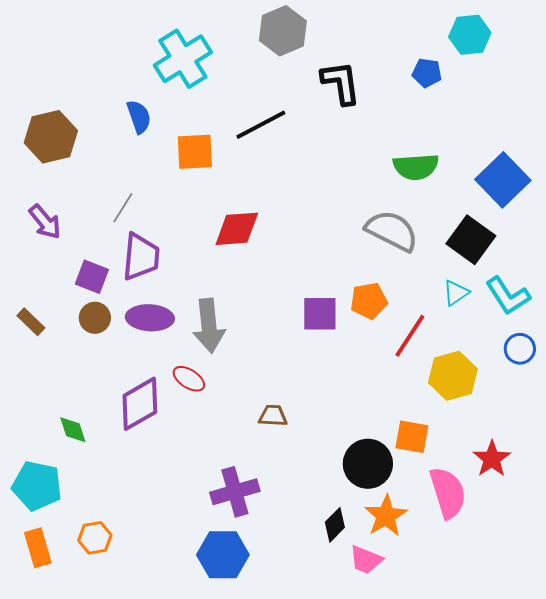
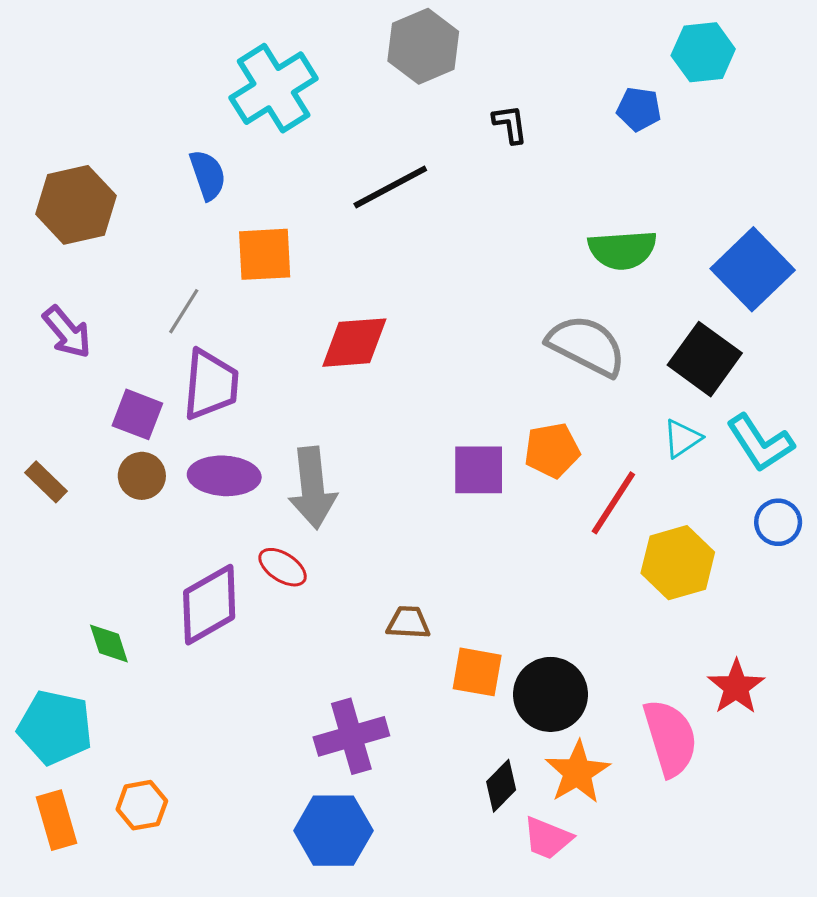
black L-shape: (341, 83) -> (510, 124), size x0.6
orange square: (195, 152) -> (265, 254), moved
orange square: (412, 437) -> (477, 672), moved

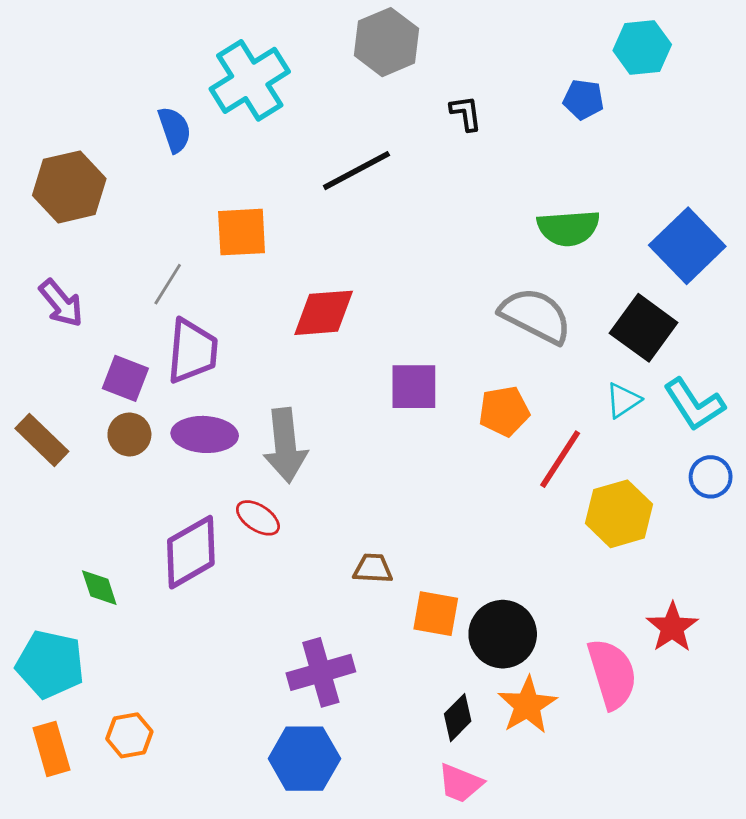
blue semicircle: (208, 175) -> (175, 130), moved
purple square: (479, 470) -> (414, 387), moved
brown rectangle: (46, 482) -> (42, 440), size x1.4
pink trapezoid: (548, 838) -> (460, 783), moved

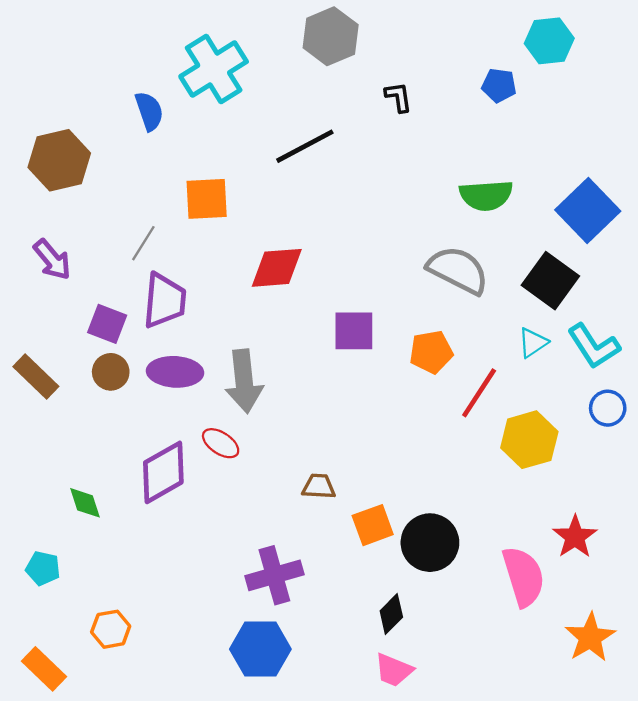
orange square: (436, 614) -> (373, 525), turned -30
cyan pentagon: (50, 664) -> (43, 568), size x0.6
orange star: (527, 705) -> (590, 637), moved
orange rectangle: (51, 749) -> (44, 669), moved, turned -30

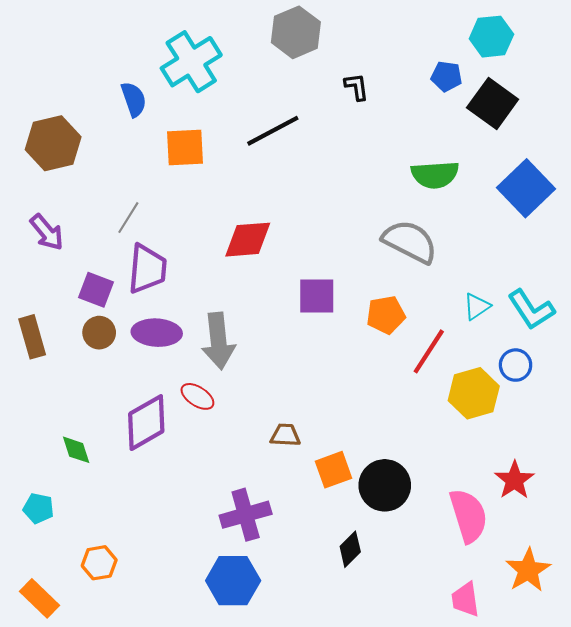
orange square: (207, 199) -> (185, 147), moved
black square: (550, 281) -> (493, 103), moved
brown rectangle: (36, 377) -> (32, 337), turned 30
blue circle: (608, 408) -> (516, 365), moved
pink trapezoid: (394, 670) -> (465, 599), moved, turned 60

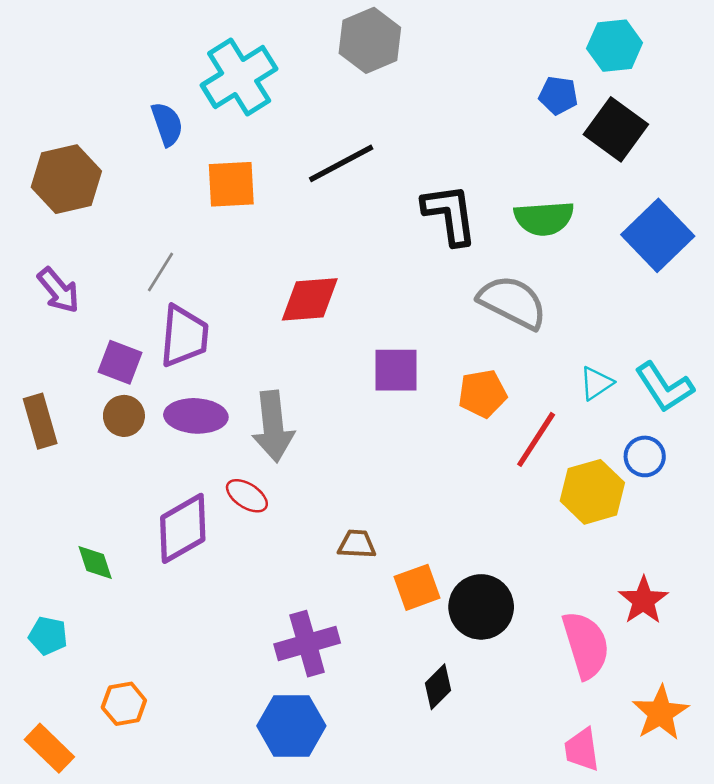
black L-shape: (357, 87) -> (450, 214), moved, size x1.8

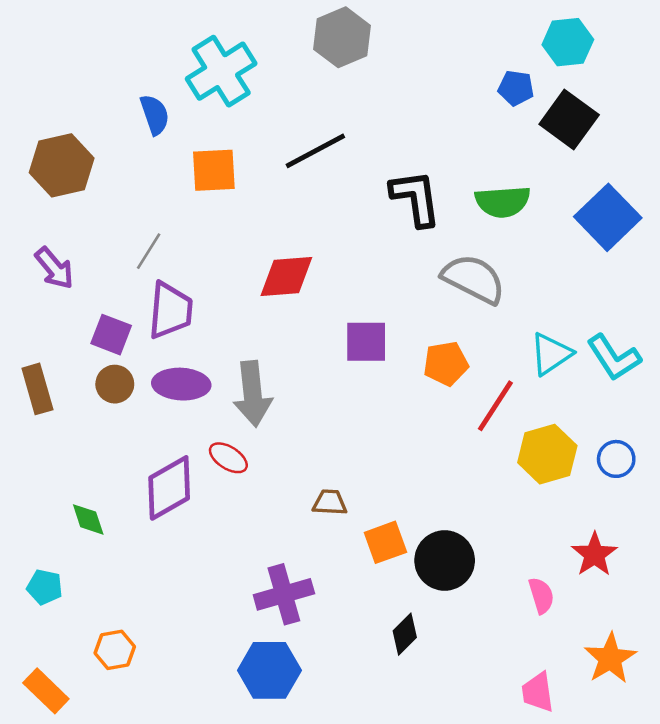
cyan triangle: (596, 383) -> (551, 354), size x1.4
blue circle: (645, 456) -> (616, 459), moved
pink semicircle: (586, 645) -> (541, 596), size x0.6

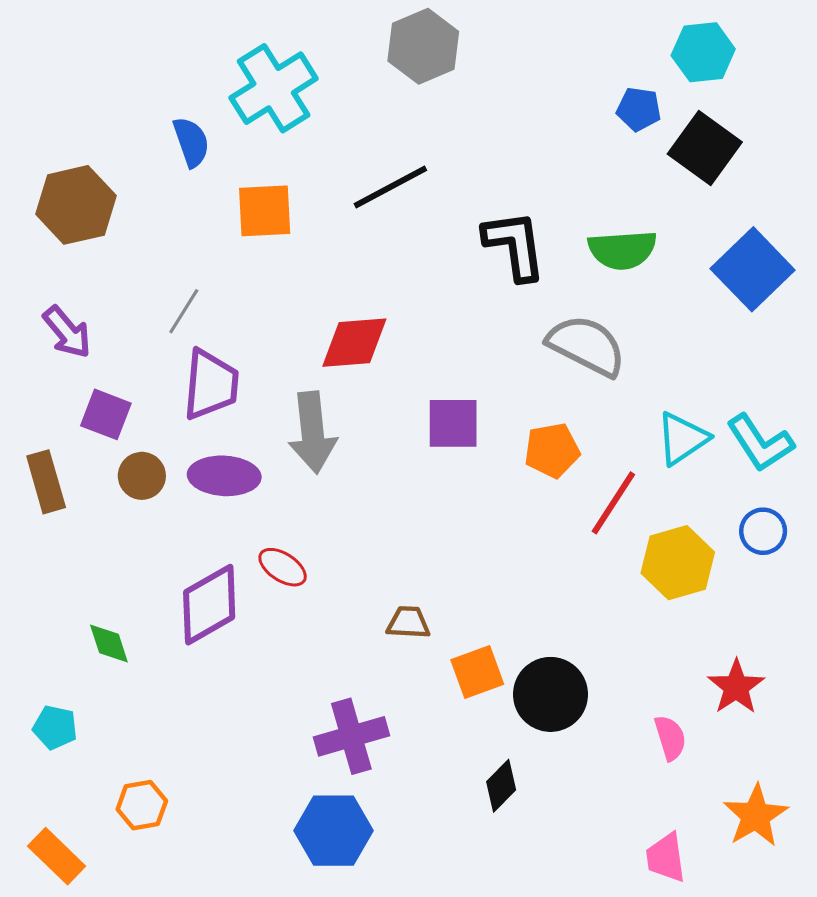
purple square: (111, 335) -> (106, 414), moved
gray arrow: (253, 394) -> (313, 432), moved
blue circle: (616, 459) -> (763, 531), moved

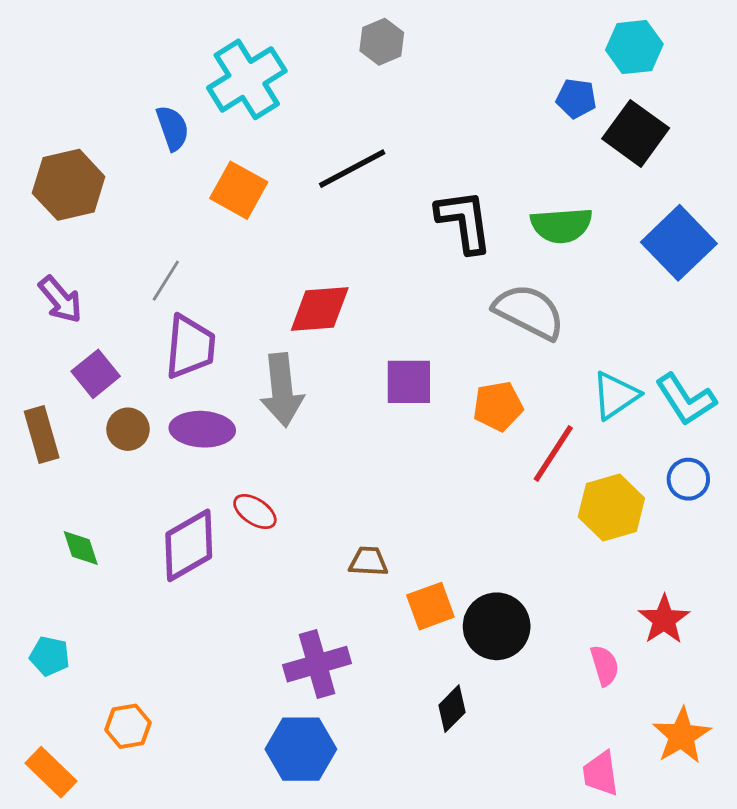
gray hexagon: (423, 46) -> (382, 42), size x0.7
orange square: (265, 211) -> (239, 190), turned 32
purple square: (106, 414) -> (96, 374), turned 30
green diamond: (109, 644) -> (81, 548), moved

